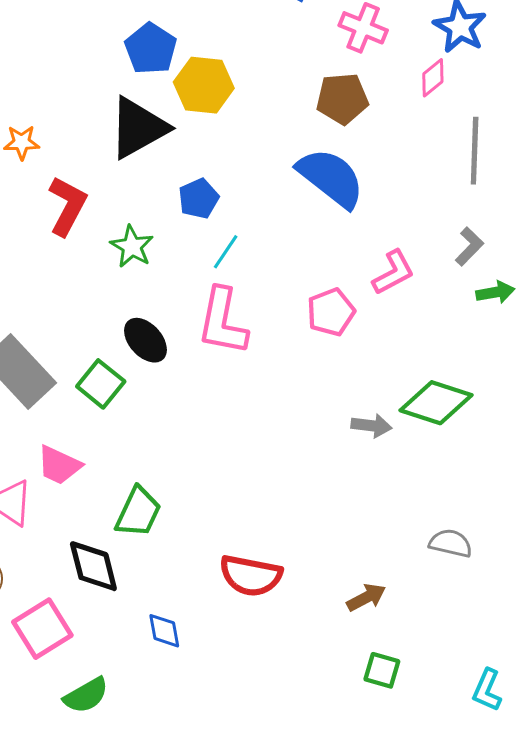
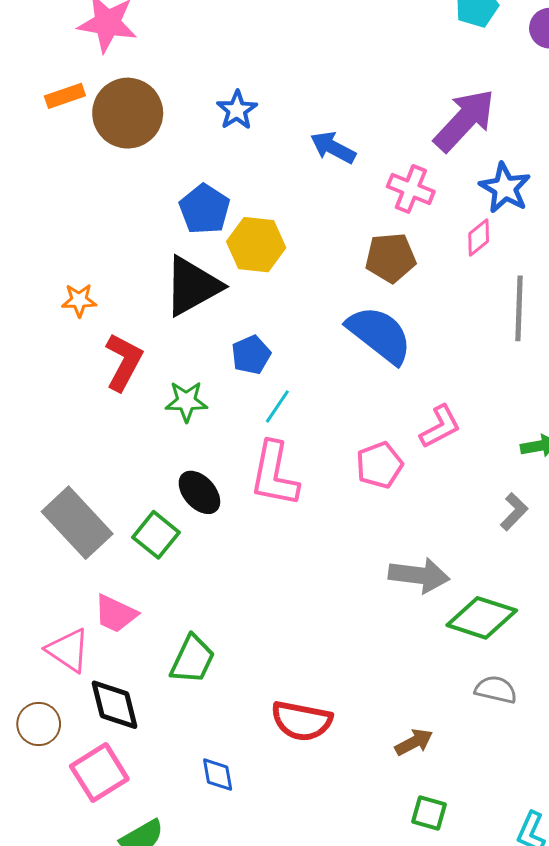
green star: (132, 246) -> (186, 401), turned -30
gray L-shape: (469, 246) -> (514, 512), moved
green diamond: (436, 403) -> (482, 618), moved
gray arrow: (371, 426) -> (419, 575), size x1.5
black diamond: (93, 566) -> (115, 705), moved

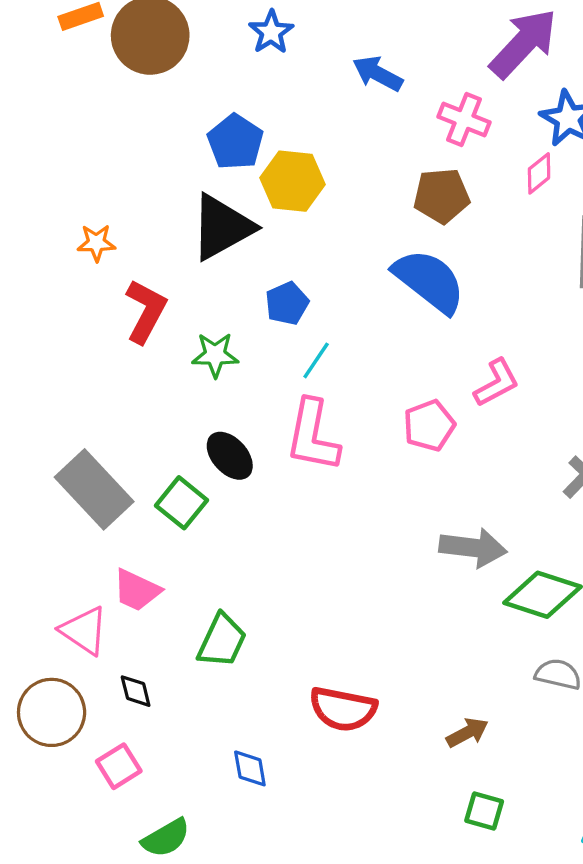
black diamond: (115, 705) -> (136, 691), size x0.6
brown circle: (39, 724) -> (52, 712), size x1.4
pink square: (99, 773) -> (119, 766), size x0.7

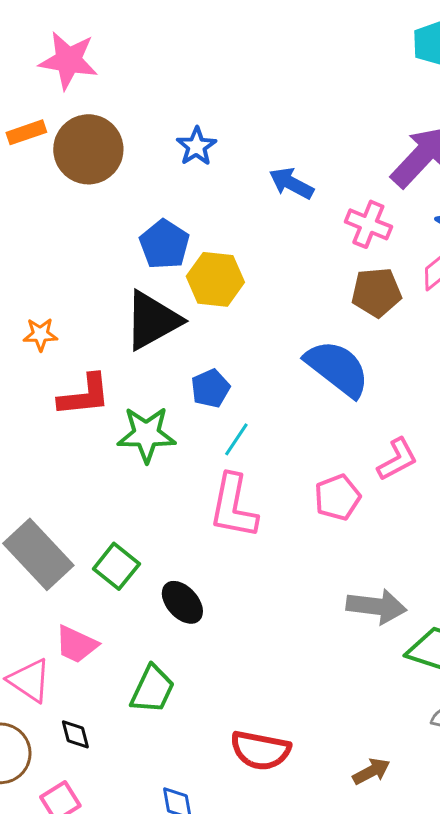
brown pentagon: (442, 196) -> (376, 292), moved
red L-shape: (146, 311) -> (84, 395), turned 56
green star: (215, 355) -> (146, 434), size x1.4
black ellipse: (230, 456) -> (182, 602), moved

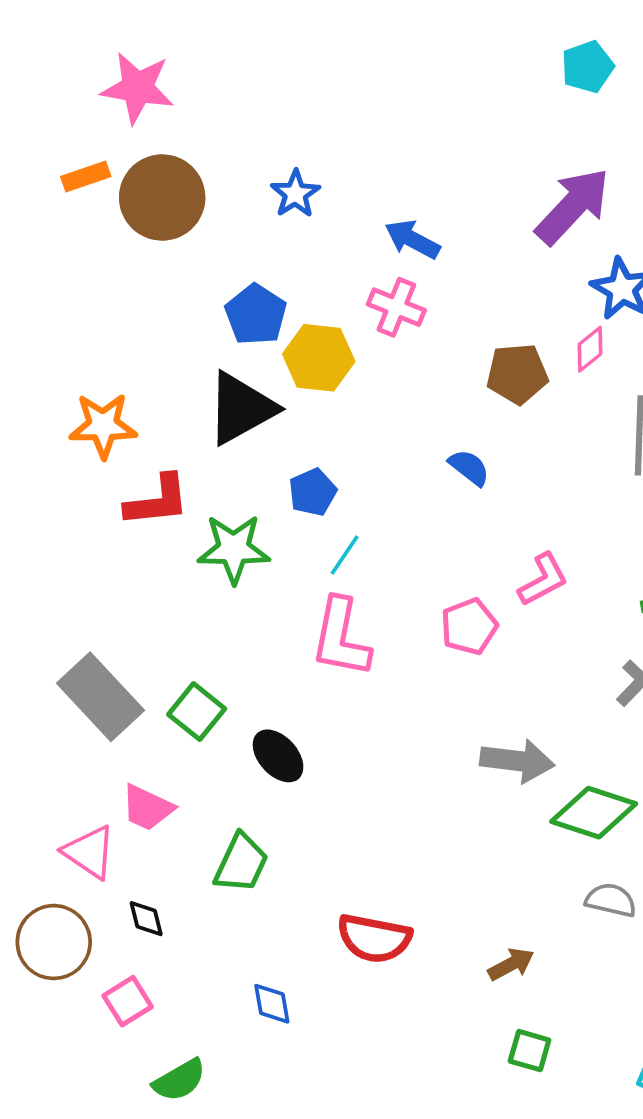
pink cross: (368, 224) -> (396, 307), moved
orange star: (40, 334) -> (103, 426), size x1.6
blue semicircle: (337, 368) -> (469, 467), size x0.5

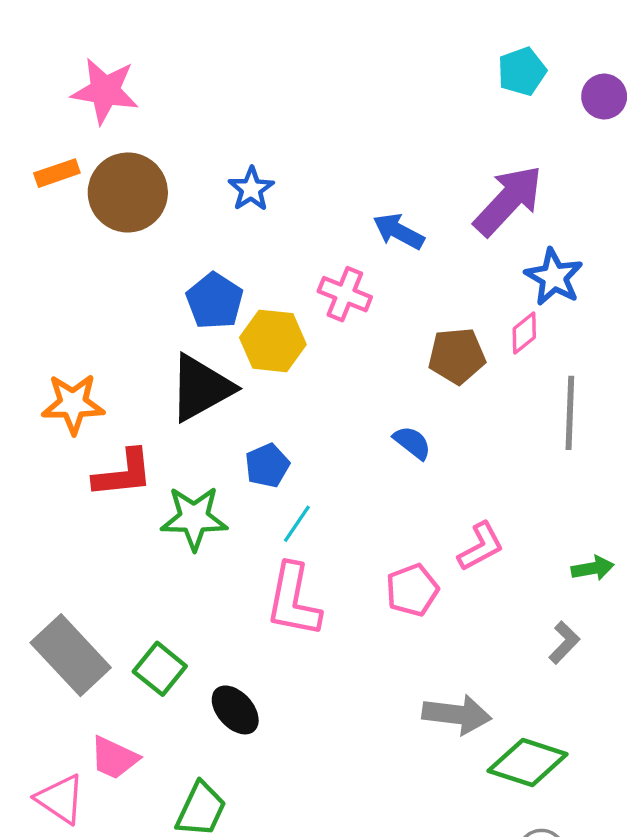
blue arrow: (412, 239) -> (399, 231), moved

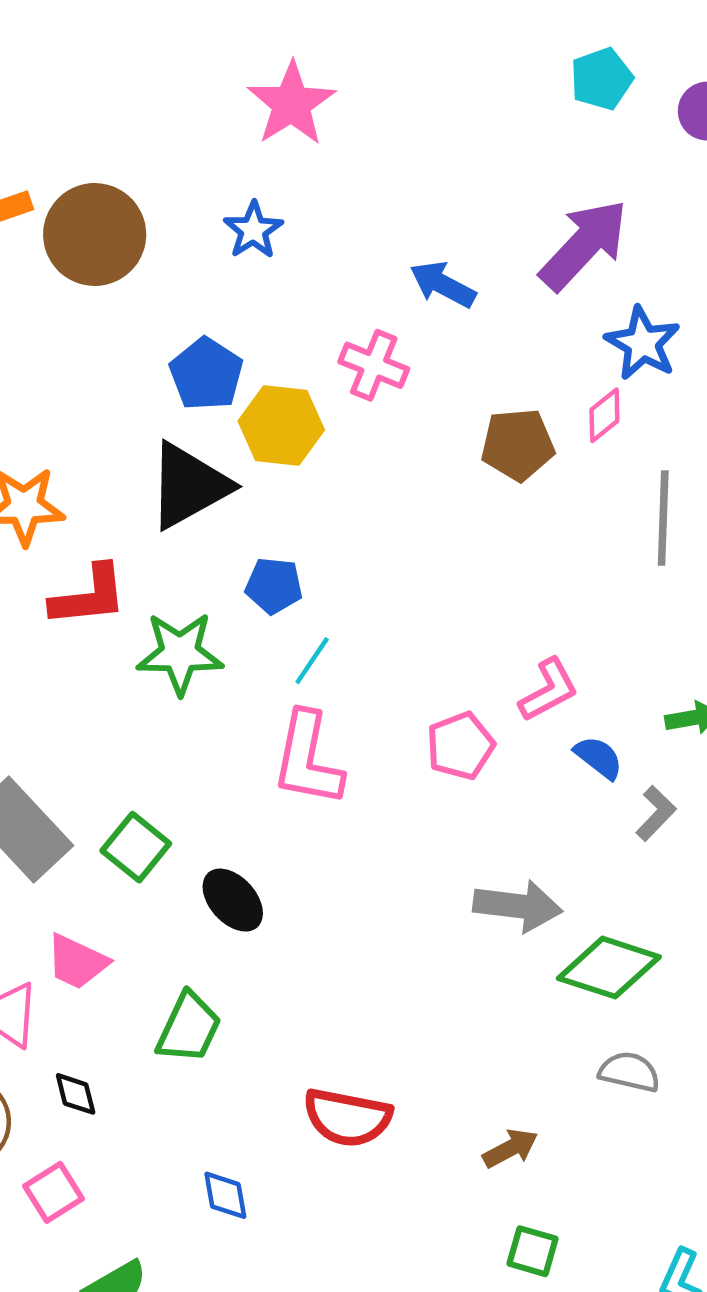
pink star: (105, 91) -> (292, 104), moved, turned 30
blue semicircle: (412, 443) -> (599, 758), moved
blue pentagon: (267, 465) -> (274, 586), turned 30

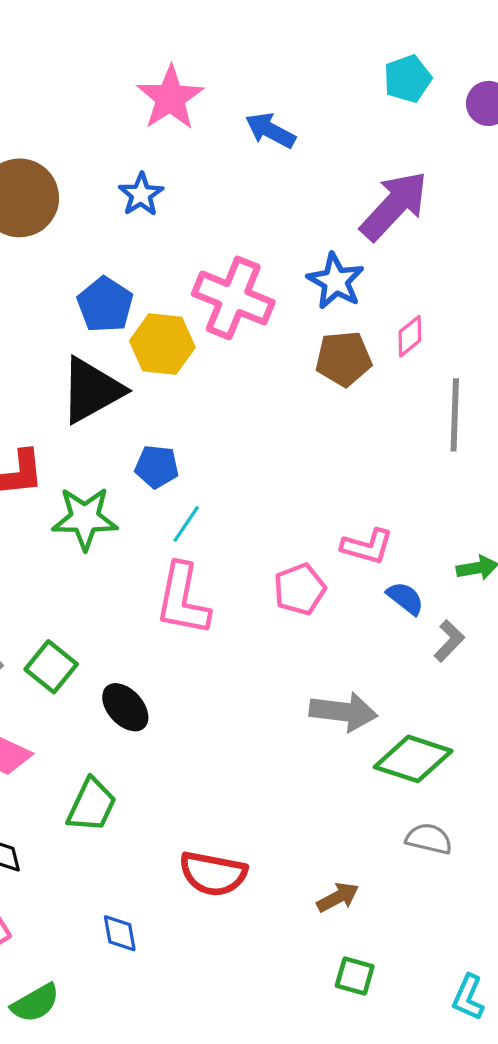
blue arrow: (443, 284) -> (270, 130), moved
blue star: (643, 343) -> (336, 281), moved
pink cross: (374, 365) -> (233, 298), size x1.5
pink L-shape: (549, 690) -> (367, 546), turned 44

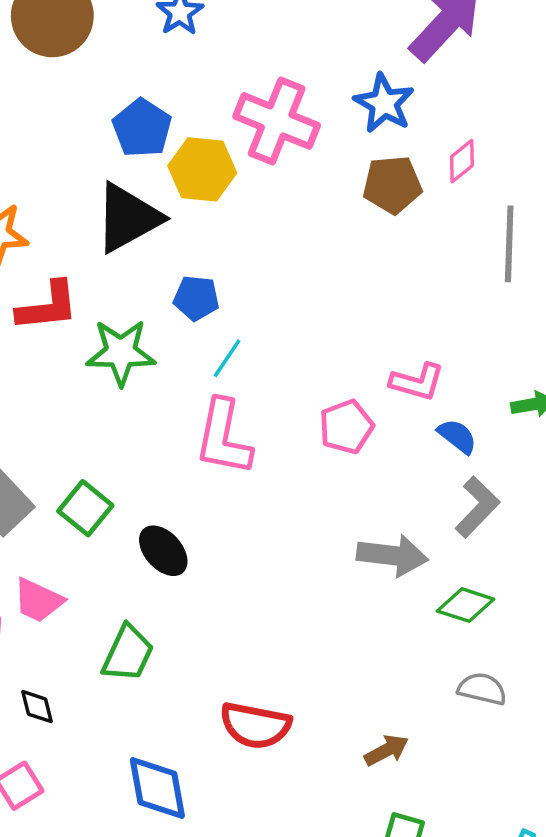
gray L-shape: (449, 641) -> (477, 507), moved, size x1.4
green diamond: (413, 759) -> (466, 605), size x0.7
blue diamond: (120, 933) -> (157, 788), size x1.6

